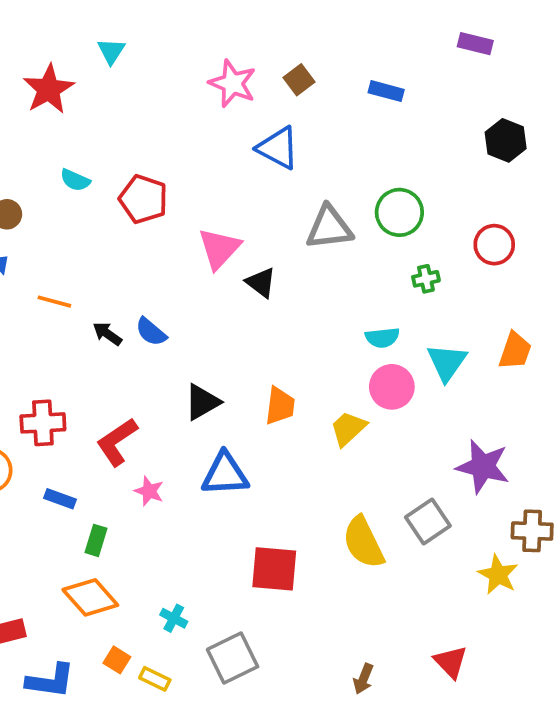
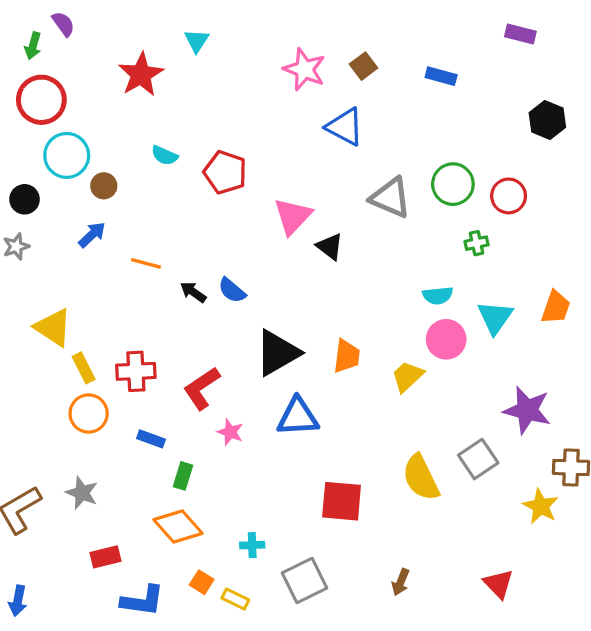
gray triangle: (329, 228) -> (391, 198), turned 30
red circle: (494, 245) -> (509, 196), moved
black triangle: (202, 402) -> (278, 353), size x1.4
cyan cross: (174, 618) -> (252, 545), turned -30
brown arrow: (363, 679) -> (401, 582), moved

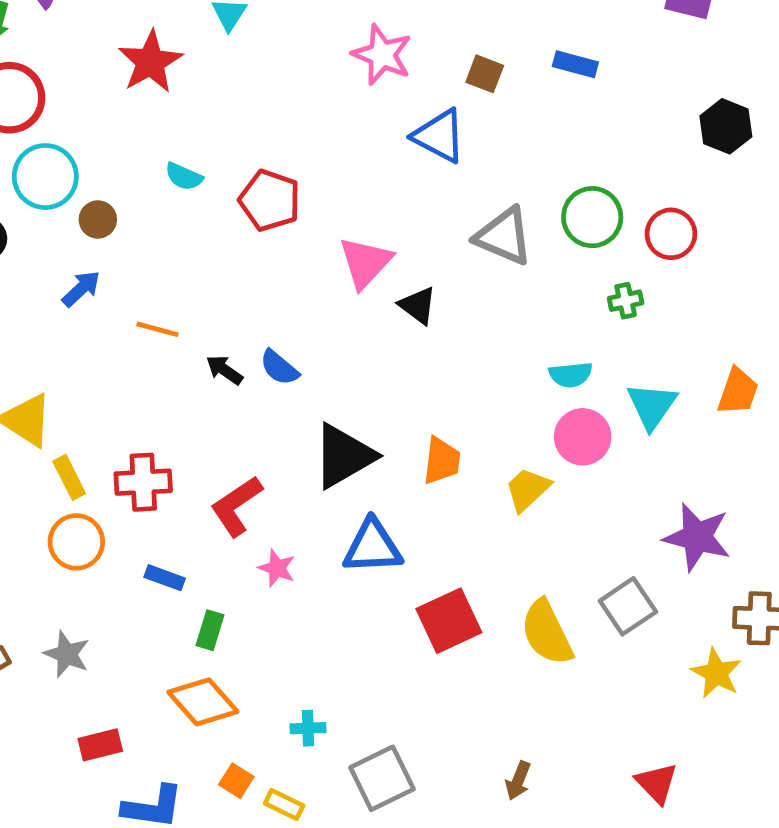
brown square: (364, 66) -> (485, 74), moved, turned -32
red square: (342, 501) -> (449, 621), moved, turned -30

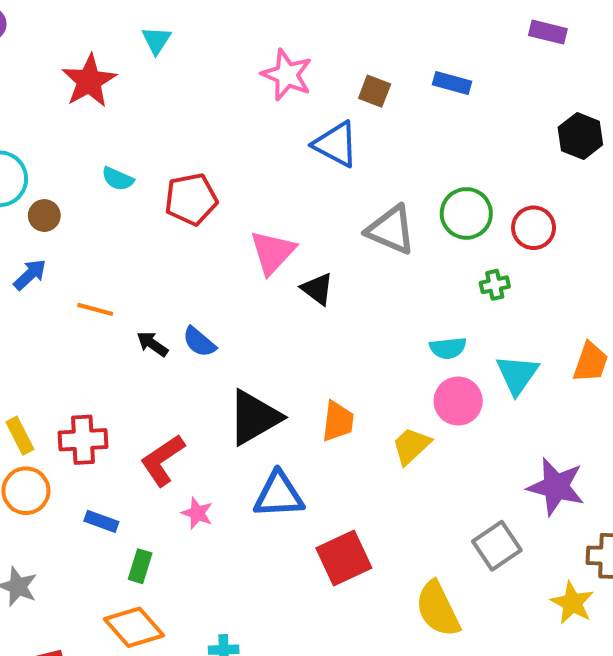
red pentagon: (270, 200) -> (191, 199), turned -30
yellow semicircle: (547, 633) -> (438, 609), moved

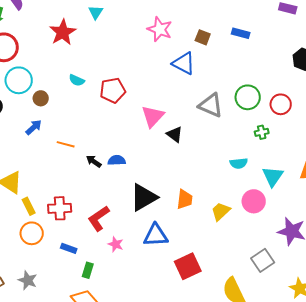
blue semicircle: (199, 342) -> (117, 160), turned 138
pink circle: (458, 401) -> (254, 201), moved

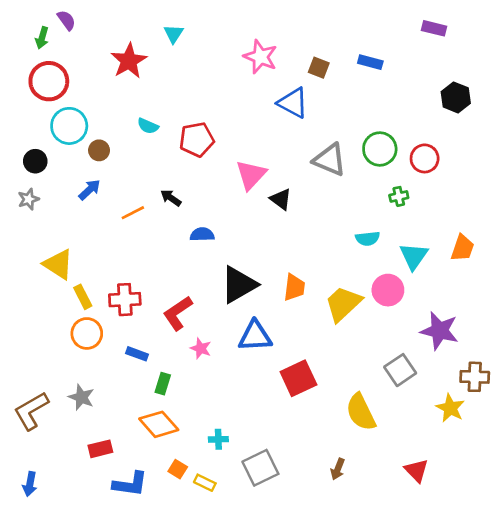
orange line: (66, 144) -> (133, 213), turned -42
black arrow: (94, 161) -> (171, 198), moved
yellow trapezoid: (221, 211) -> (343, 304), size x1.4

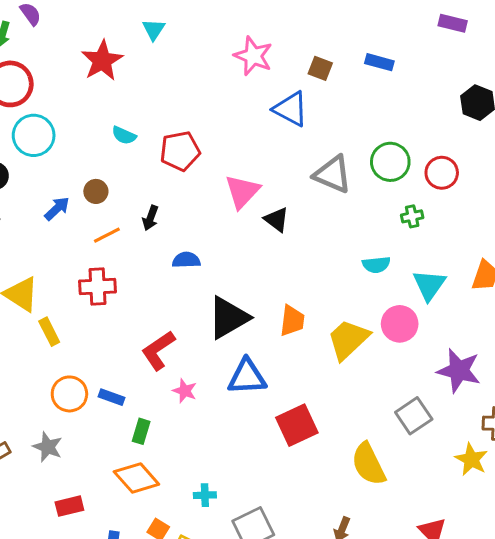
brown circle: (99, 150) -> (96, 191), moved
black arrow: (171, 198) -> (150, 218), turned -105
red cross: (125, 300) -> (97, 286), moved
orange circle: (87, 333) -> (69, 394), moved

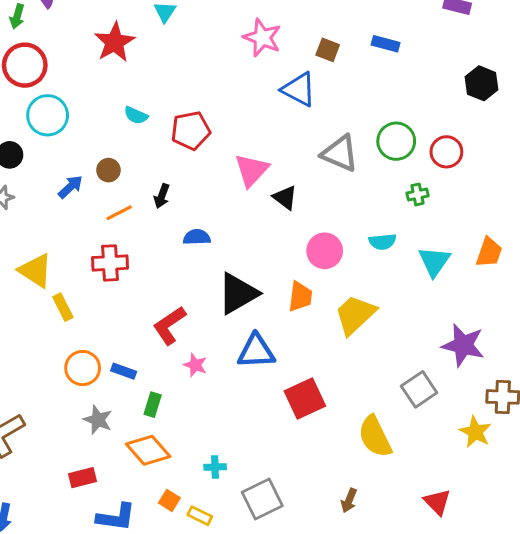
pink circle: (400, 324) -> (325, 251), moved
gray star: (48, 447) -> (98, 420), moved

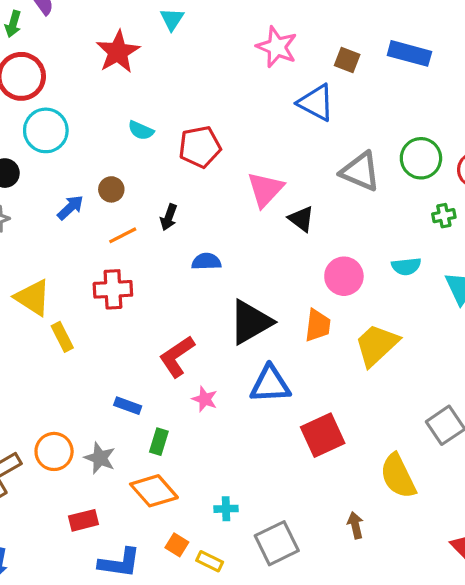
blue rectangle: (386, 44) -> (409, 53), size x1.4
orange circle: (83, 368) -> (54, 451), moved
brown arrow: (349, 500) -> (355, 525), moved, turned 145

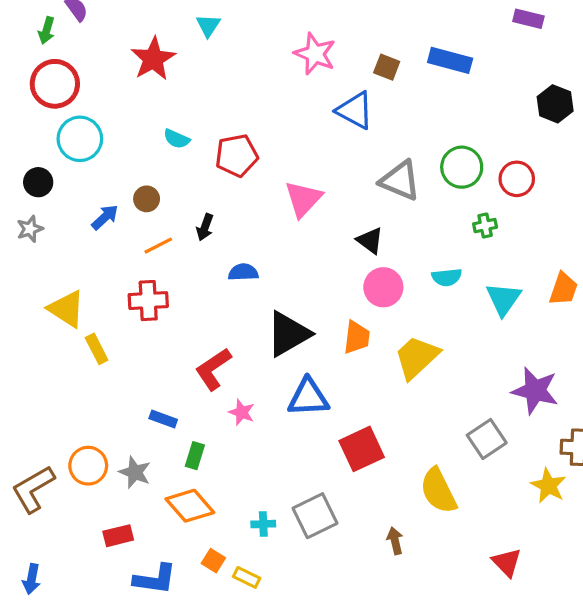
black triangle: (301, 219) -> (370, 241), moved
gray square: (277, 543) -> (315, 516), moved

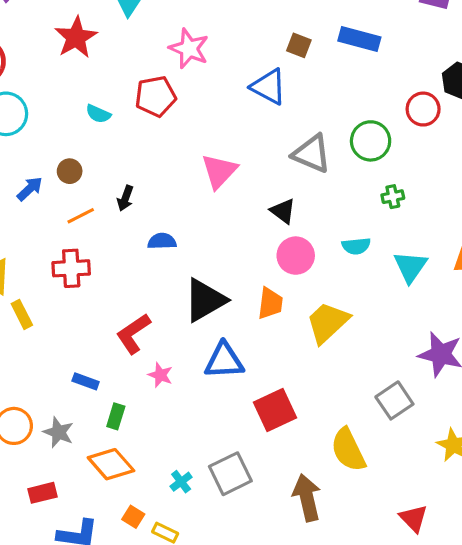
pink star: (315, 54) -> (189, 49), moved
red pentagon: (237, 156) -> (156, 96), moved
red circle: (517, 179) -> (423, 109), moved
cyan cross: (263, 524) -> (181, 482), turned -35
brown arrow: (395, 541) -> (307, 498), size x1.8

